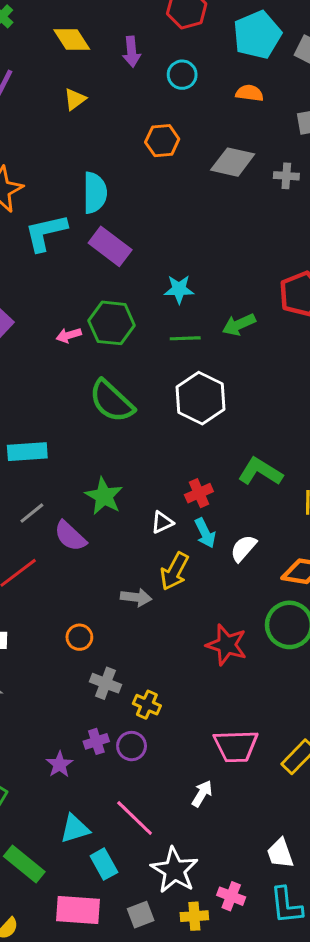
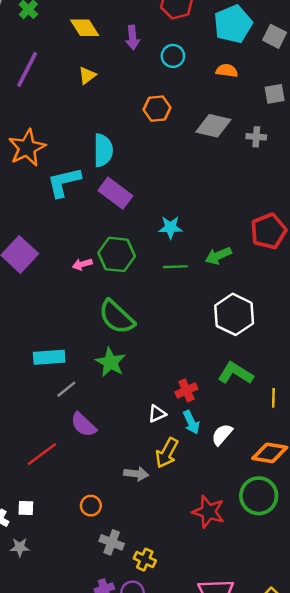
white hexagon: (201, 398) -> (234, 314), moved
green star: (104, 496) -> (110, 362), moved
gray line: (32, 513) -> (66, 389), moved

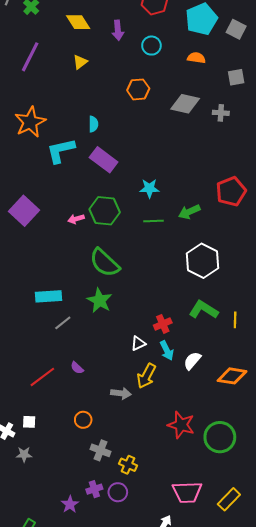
cyan semicircle: (103, 150) -> (93, 124), size x0.6
yellow line: (273, 398) -> (235, 320), moved
purple semicircle: (83, 425) -> (77, 368), moved, size x0.6
green circle: (259, 496) -> (220, 437), moved

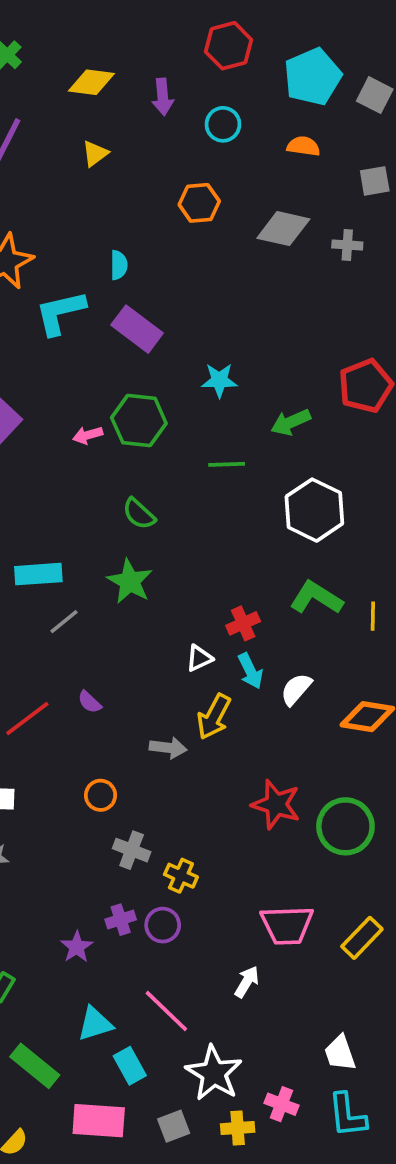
yellow diamond: (78, 22) -> (91, 82), turned -50
green line: (154, 221) -> (227, 464), moved
green semicircle: (105, 263) -> (139, 514), size x0.6

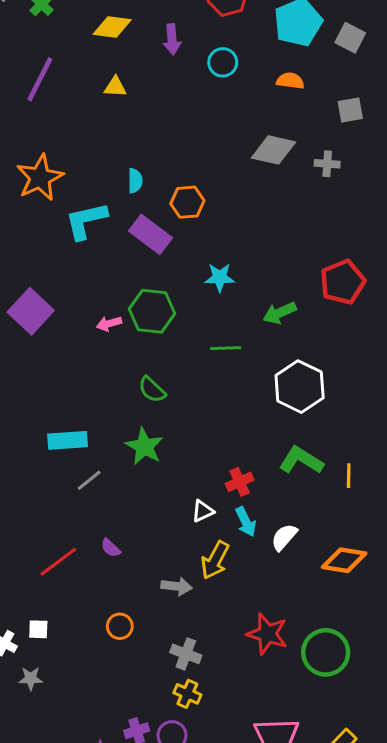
yellow triangle: (95, 154) -> (115, 87), turned 40
orange hexagon: (199, 203) -> (187, 202), moved
gray cross: (132, 850) -> (186, 654), moved

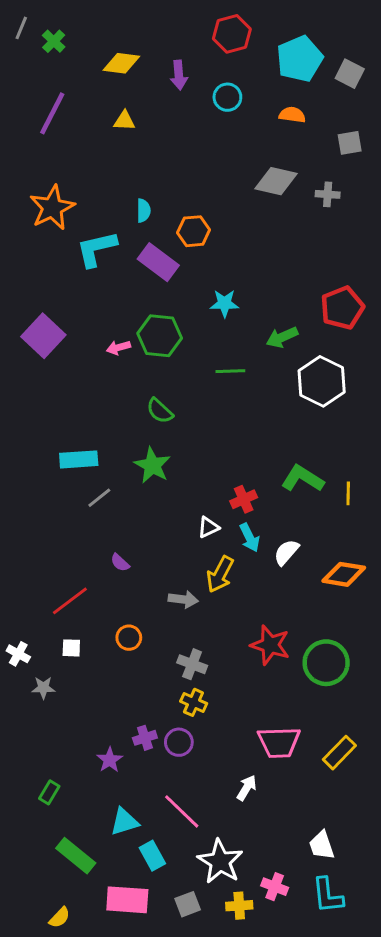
white hexagon: (300, 387) -> (322, 381), moved
red line: (58, 562) -> (70, 601), moved
white square: (38, 629) -> (71, 648), moved

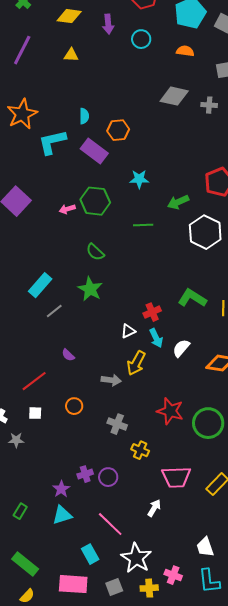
cyan rectangle: (79, 459) -> (40, 285), turned -45
yellow cross: (194, 702) -> (140, 450), moved
cyan triangle: (124, 822) -> (62, 515), moved
green rectangle: (76, 856) -> (25, 564), moved

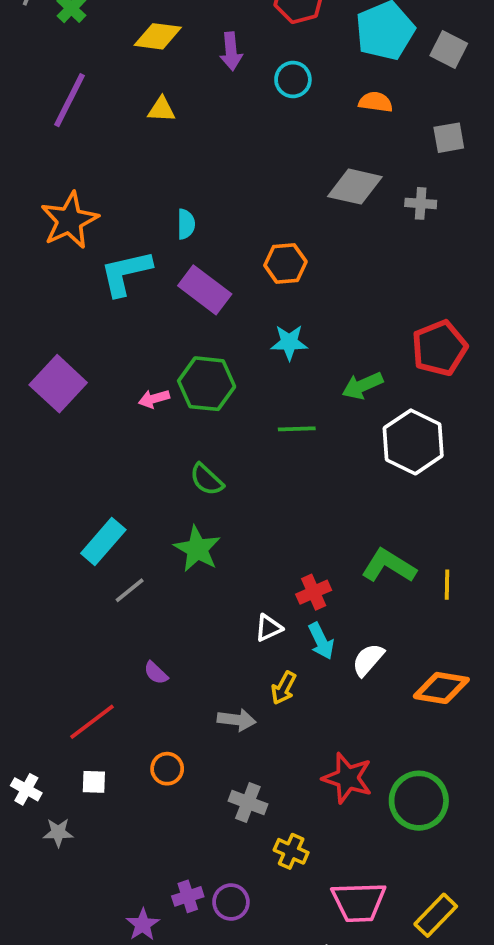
orange hexagon: (118, 130) -> (285, 264), moved
yellow arrow: (136, 363) -> (284, 688), size x0.7

